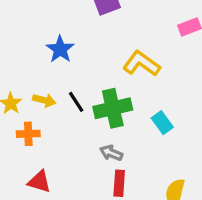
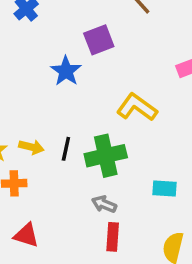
blue star: (60, 49) -> (66, 71), moved
black line: (76, 102) -> (66, 149), turned 45
cyan rectangle: (162, 123) -> (164, 189), moved, turned -50

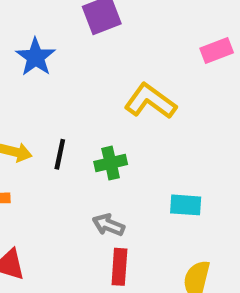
blue star: (66, 71) -> (36, 57), moved
green cross: (106, 156) -> (111, 163), size x0.6

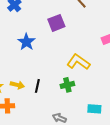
green cross: (111, 163) -> (67, 85), moved

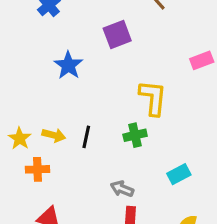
yellow L-shape: (78, 62) -> (153, 98), turned 60
cyan rectangle: (94, 109) -> (179, 174), turned -32

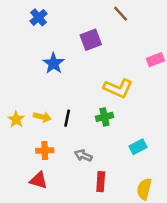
yellow L-shape: (153, 98) -> (118, 88), turned 108
orange cross: (38, 169) -> (45, 150), moved
gray arrow: (122, 189) -> (83, 155), moved

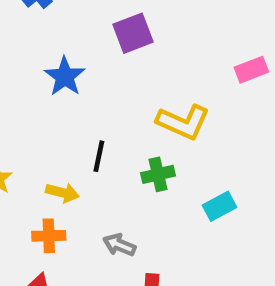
yellow arrow: (42, 117) -> (62, 193), moved
black line: (67, 118) -> (99, 156), moved
cyan rectangle: (138, 147) -> (219, 206), moved

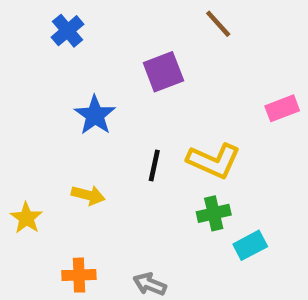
black line: (99, 156) -> (154, 165), moved
green cross: (158, 174) -> (214, 213), moved
yellow arrow: (62, 193) -> (88, 195), moved

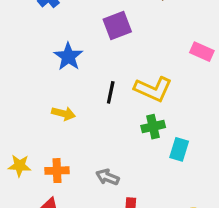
pink rectangle: (282, 108) -> (202, 52), turned 45
yellow star: (26, 218) -> (20, 166), moved, turned -30
cyan rectangle: (250, 245) -> (179, 149), turned -45

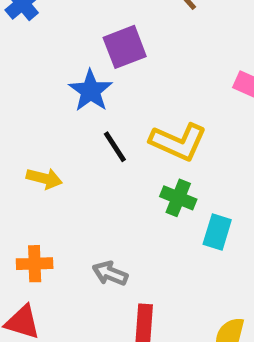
blue star: (68, 57) -> (91, 91), moved
black line: (111, 92) -> (115, 147), turned -45
green cross: (153, 127) -> (178, 198), turned 35

